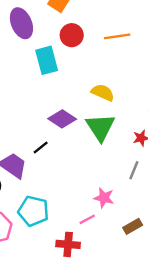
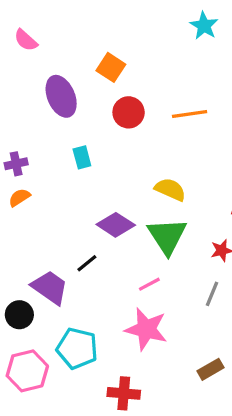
cyan rectangle: (47, 60) -> (82, 157), moved, size x0.6
pink star: (104, 198) -> (146, 329), moved, size x1.5
pink line: (87, 219) -> (149, 284), moved

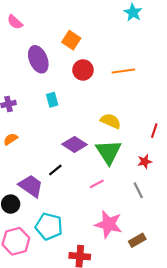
orange semicircle: (19, 197) -> (11, 139), moved
gray line: (212, 294) -> (138, 190), turned -49
pink star: (146, 329) -> (109, 224), moved

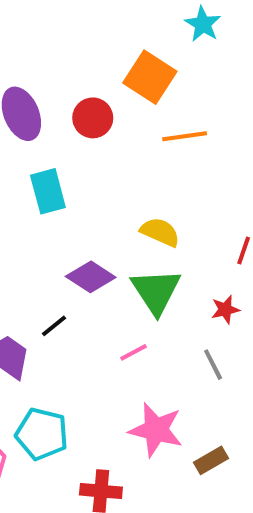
orange square: (71, 40) -> (150, 77), moved, size x1.4
red circle: (83, 70) -> (93, 118), moved
cyan rectangle: (52, 100) -> (48, 191), size x1.5

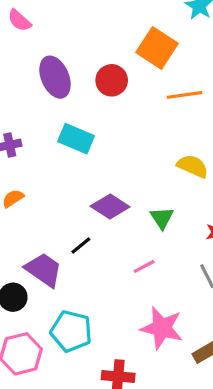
cyan rectangle: (48, 191) -> (76, 139), turned -52
yellow semicircle: (160, 232) -> (193, 166), moved
green triangle: (156, 291) -> (162, 218), size x0.6

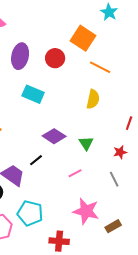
purple ellipse: (55, 77) -> (20, 56), turned 35
orange line: (184, 95) -> (100, 67), turned 35
yellow semicircle: (193, 166) -> (93, 99), moved, turned 78

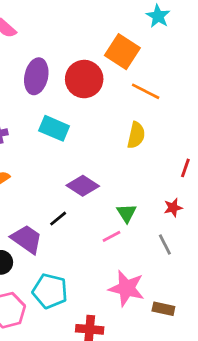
red circle: (55, 58) -> (84, 79), size x1.4
green triangle: (86, 143) -> (127, 213), moved
brown rectangle: (113, 226) -> (163, 309), turned 42

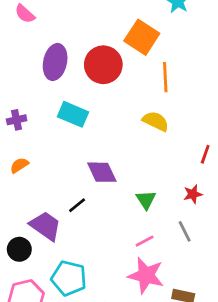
orange line: (146, 91) -> (165, 77), turned 60
yellow semicircle: (136, 135) -> (156, 121), turned -76
purple diamond: (83, 186) -> (102, 172), turned 32
pink line: (112, 236) -> (145, 241), moved

